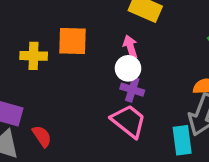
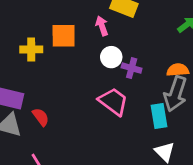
pink arrow: (130, 47) -> (102, 26), moved
purple cross: (132, 90) -> (132, 68), moved

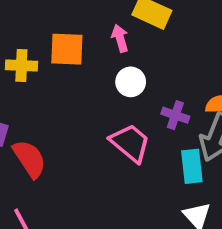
purple cross: (132, 68) -> (175, 115), moved
red semicircle: (41, 117) -> (29, 159), size x1.5

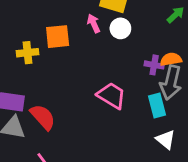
white circle: (131, 82) -> (120, 28), moved
purple cross: (175, 115) -> (154, 65), moved

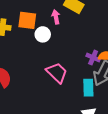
white circle: (120, 28) -> (43, 34), moved

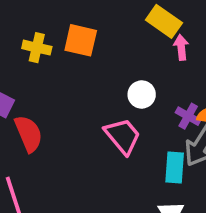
pink arrow: (56, 17) -> (181, 47), moved
white circle: (43, 34) -> (142, 95), moved

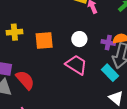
orange square: (81, 40) -> (44, 41), moved
cyan rectangle: (175, 167) -> (110, 73), turned -30

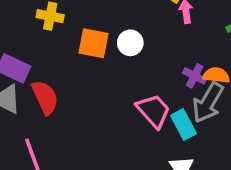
white circle: (79, 39) -> (130, 43), moved
pink trapezoid: (76, 65) -> (154, 111), moved

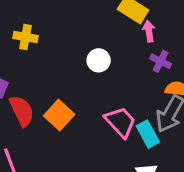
orange square: (93, 43) -> (59, 115), moved, turned 32
purple cross: (195, 76) -> (161, 61), moved

